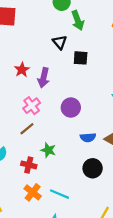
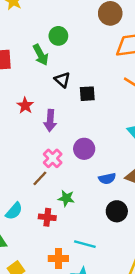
green arrow: (78, 20) -> (41, 55), moved
red star: (22, 70) -> (25, 105), moved
pink cross: (32, 106) -> (53, 158), moved
orange cross: (33, 192) -> (58, 258), moved, turned -30

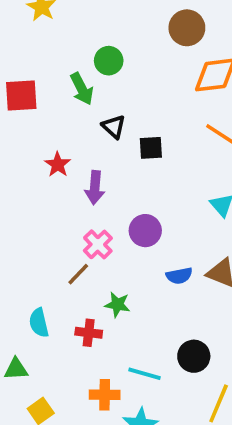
cyan semicircle: (14, 211) -> (39, 323), turned 126
black circle: (117, 211) -> (194, 356), moved

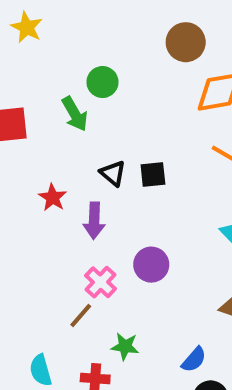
black triangle: (114, 127) -> (113, 173), moved
blue semicircle: (179, 276) -> (194, 360), moved, turned -35

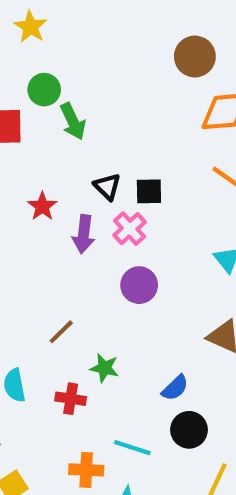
green circle: (102, 82) -> (44, 90), moved
pink cross: (100, 282) -> (130, 229), moved

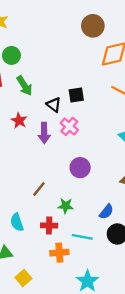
green arrow: (73, 121) -> (24, 86), moved
black square: (149, 191) -> (76, 95), moved
purple circle: (139, 285) -> (80, 168), moved
cyan line: (132, 448) -> (82, 237), moved
orange cross: (86, 470) -> (59, 253), moved

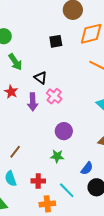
black square: (76, 95) -> (56, 41), moved
brown line: (39, 189) -> (15, 152), moved
green star: (66, 206) -> (57, 156), moved
cyan line: (82, 237) -> (67, 190), turned 36

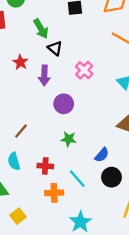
green arrow: (15, 62) -> (41, 29), moved
pink cross: (54, 96) -> (84, 70), moved
purple circle: (64, 131) -> (64, 104), moved

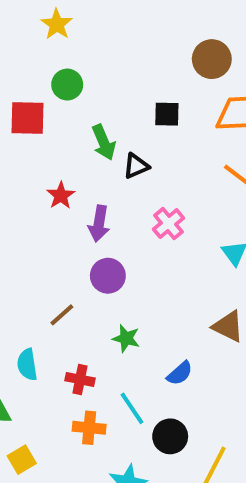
black triangle: (55, 48) -> (136, 166), moved, turned 49
purple circle: (64, 104) -> (108, 276), moved
brown line: (21, 131) -> (62, 315), moved
black circle: (111, 177) -> (170, 436), moved

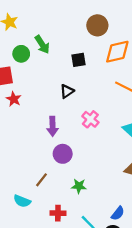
green arrow: (104, 142) -> (42, 45), moved
red star: (61, 195) -> (14, 99), moved
cyan semicircle: (27, 365) -> (22, 201), moved, turned -49
blue semicircle: (180, 373) -> (118, 213), moved

